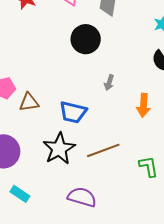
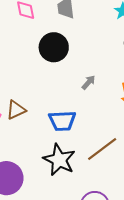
gray arrow: (109, 83) -> (89, 82), turned -140
brown triangle: (29, 102) -> (16, 110), moved

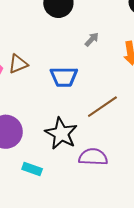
black star: (59, 160) -> (61, 133), moved

